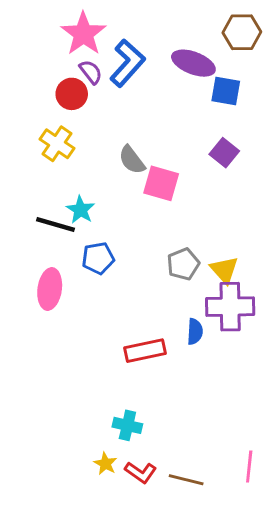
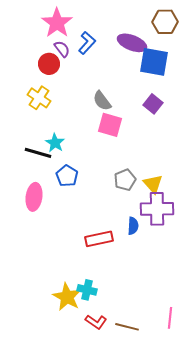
blue L-shape: (127, 63) -> (87, 43), size x0.7
blue square: (226, 91) -> (154, 62), size x1.4
gray semicircle: (132, 160) -> (102, 101), moved
blue pentagon: (98, 258) -> (67, 176), turned -30
yellow star: (105, 464) -> (67, 297), moved, size x1.8

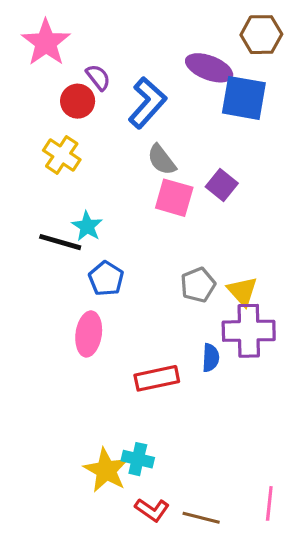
pink star: (57, 23) -> (46, 42), moved
blue L-shape: (87, 43) -> (147, 103), moved, size x1.4
purple square: (153, 104) -> (222, 185), moved
pink ellipse: (34, 197) -> (89, 334), moved

